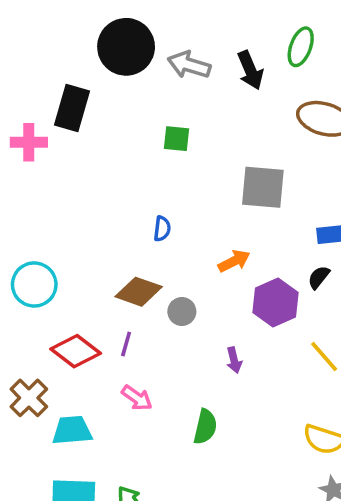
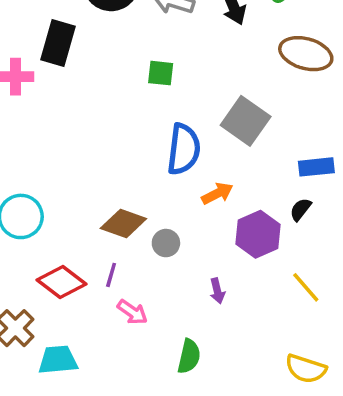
gray square: (263, 187) -> (246, 121), turned 30
blue semicircle: (162, 229) -> (184, 149), moved, size x2.0
pink arrow: (137, 398) -> (132, 312), moved

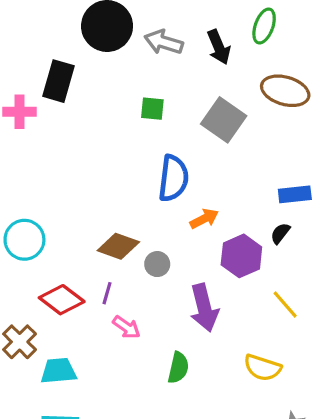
gray square: (246, 121) -> (224, 120), moved
purple arrow: (217, 291) -> (204, 308), size x2.0
yellow semicircle: (306, 369) -> (262, 368), moved

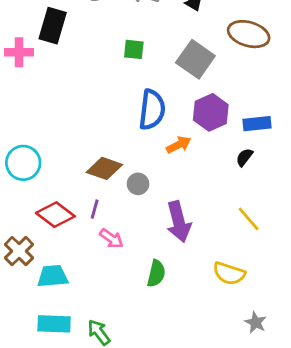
purple hexagon: (241, 256) -> (211, 112), moved

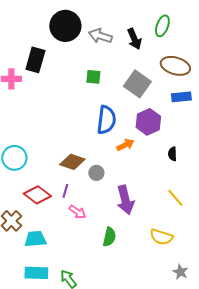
blue rectangle: (257, 124) -> (181, 97), moved
black semicircle: (244, 157) -> (172, 154), turned -40

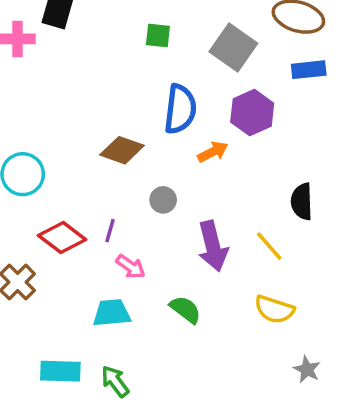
black semicircle: (172, 154) -> (302, 202), moved, size x1.5
brown diamond: (72, 162) -> (122, 150), moved
yellow line: (175, 198) -> (269, 246), moved
green semicircle: (109, 237) -> (185, 309), turned -66
cyan trapezoid: (35, 239) -> (112, 313), moved

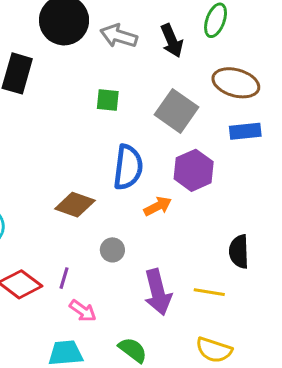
yellow line: (269, 246) -> (209, 292), turned -40

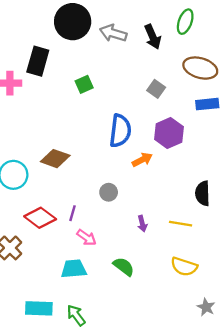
green square: (108, 100) -> (84, 84), moved, turned -30
gray square: (176, 111) -> (156, 89), size x0.6
brown diamond: (75, 205) -> (55, 159), moved
purple arrow: (158, 292) -> (142, 224), size x0.5

